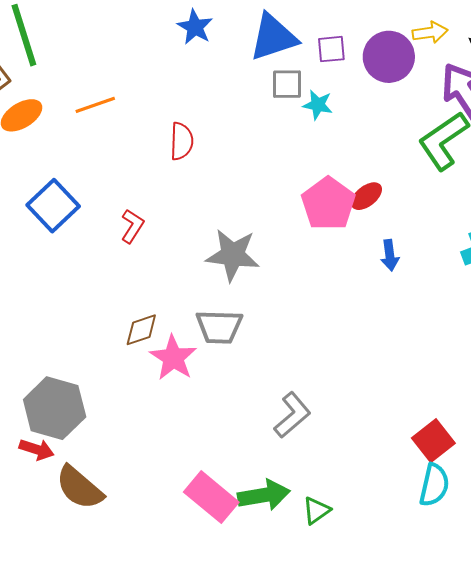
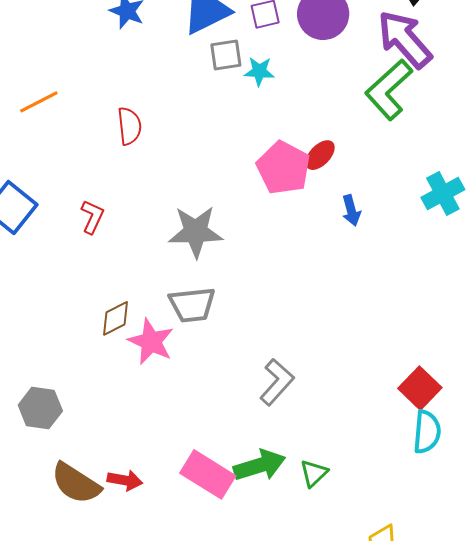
gray hexagon: (55, 408) -> (40, 408), size x0.7
red arrow: (37, 449) -> (125, 480), moved

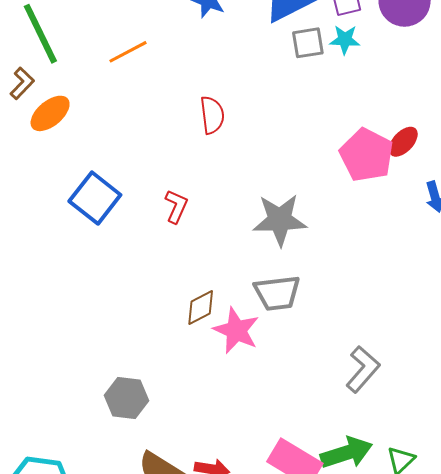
cyan star: (259, 71) -> (345, 40), moved
orange line: (39, 102) -> (128, 52), moved

